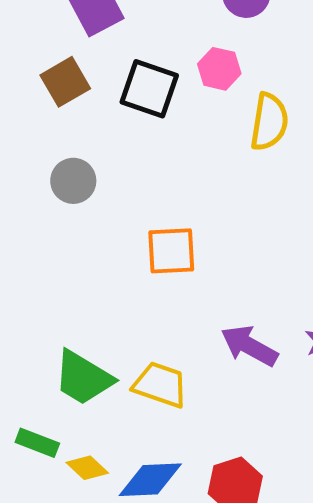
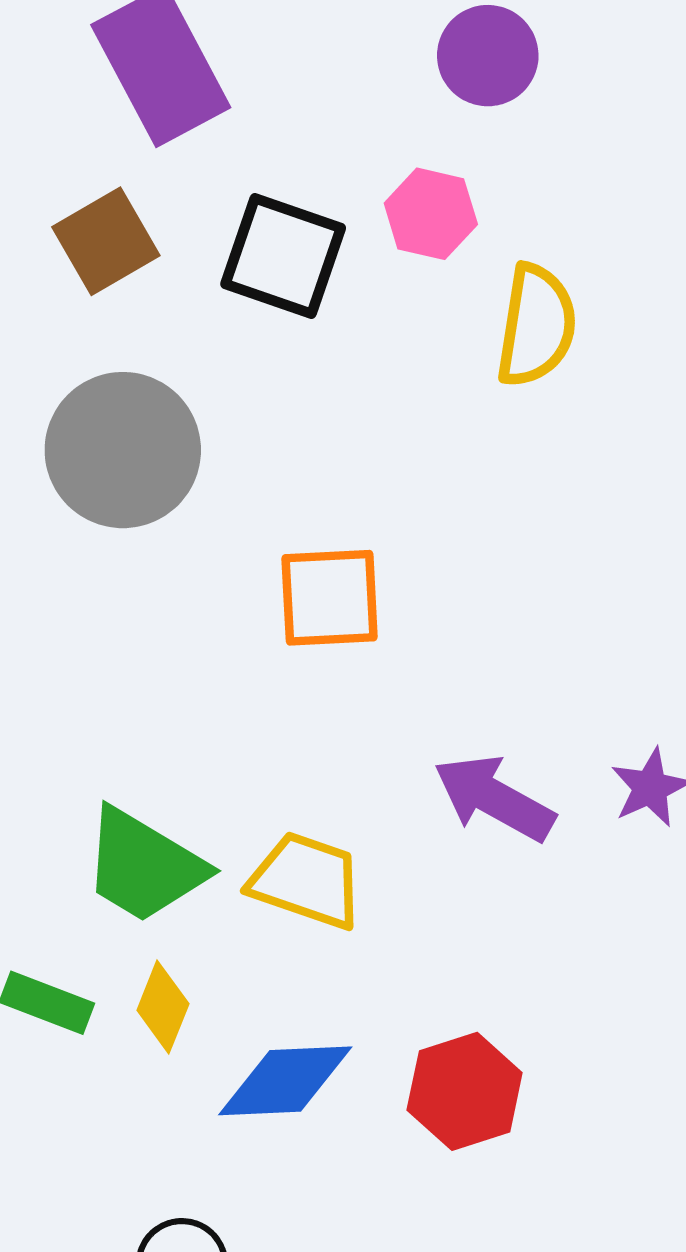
gray circle: (73, 181) -> (123, 450), size x1.6
yellow diamond: (87, 468) -> (163, 1007), moved, turned 69

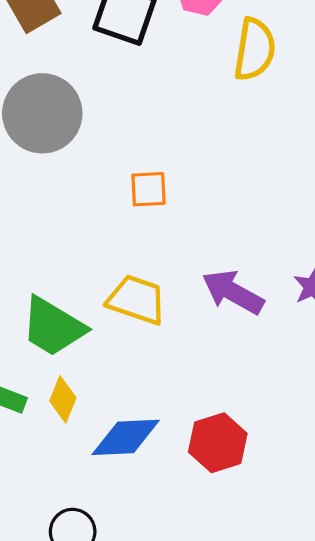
orange square: (330, 598) -> (148, 189), size x0.7
yellow trapezoid: (306, 880) -> (137, 300), moved

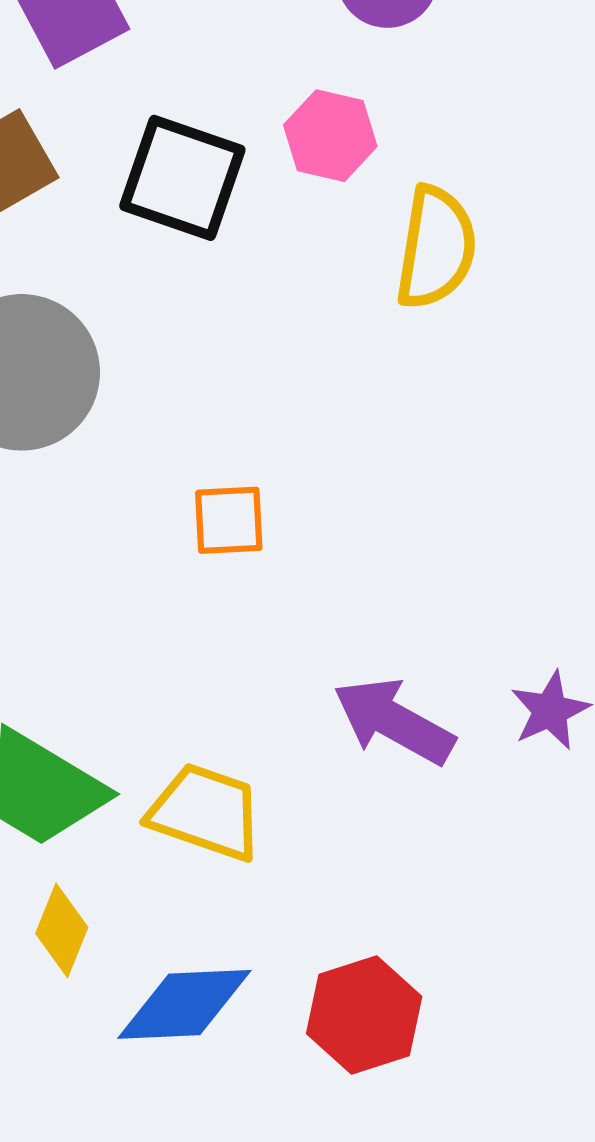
yellow trapezoid: (137, 300) -> (206, 812), moved

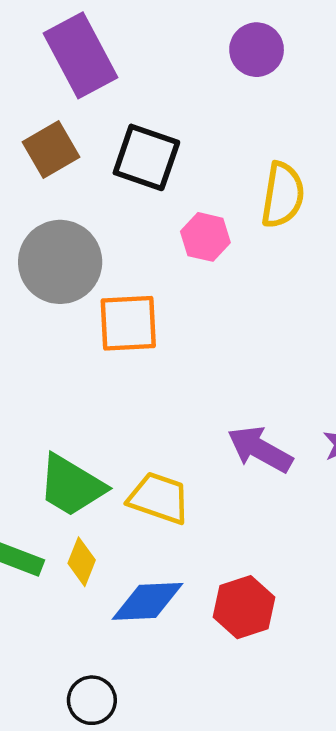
pink hexagon: (330, 136) -> (205, 237), moved
orange square: (229, 520) -> (128, 323), moved, size x1.5

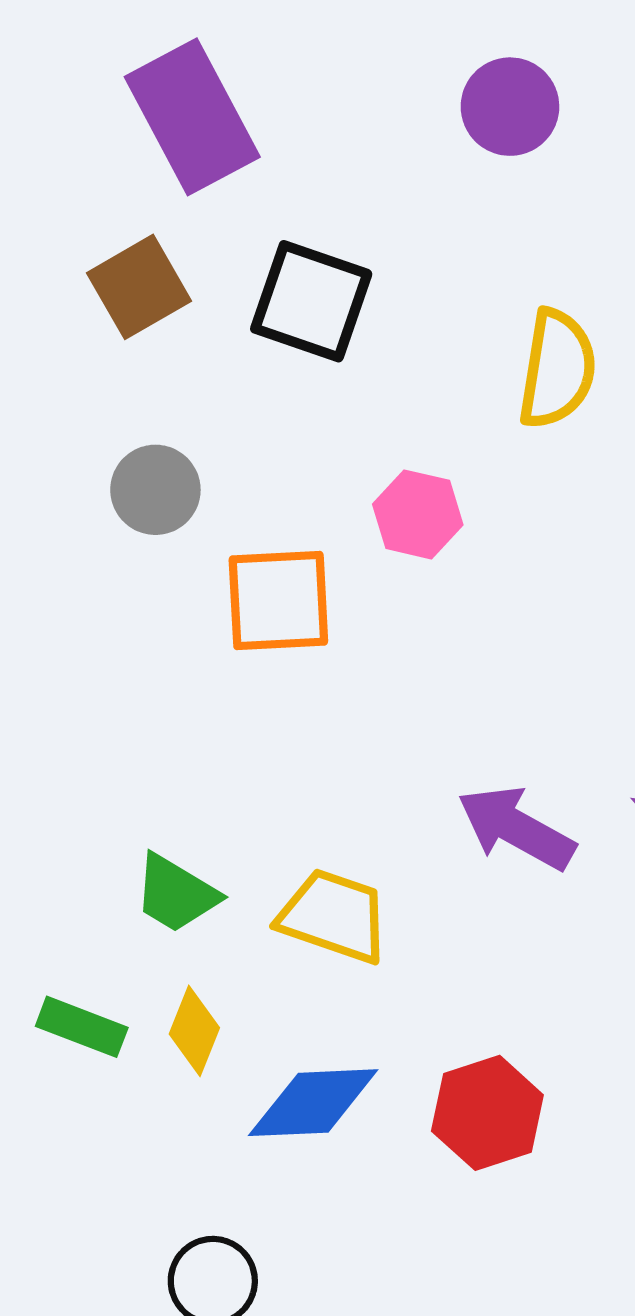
pink hexagon: (205, 237) -> (418, 514), moved
gray circle: (60, 262) -> (155, 490), size x0.6
green trapezoid: (71, 486) -> (176, 894), size x0.7

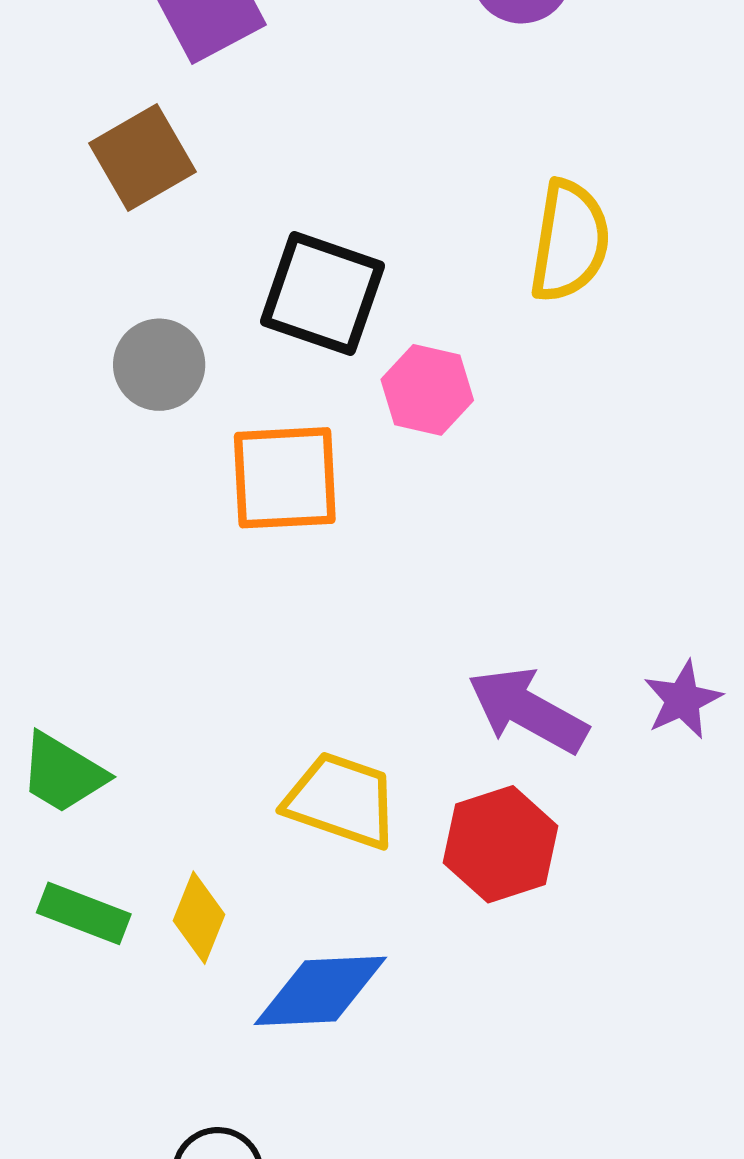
black square: (311, 301) -> (322, 294), moved
green trapezoid: (176, 894) -> (63, 773), moved
red hexagon: (487, 1113) -> (500, 844), moved

